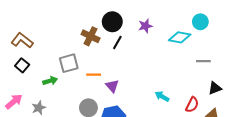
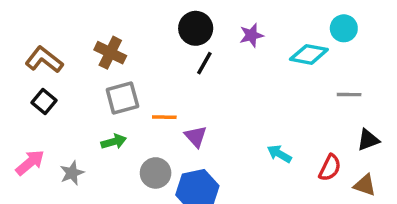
brown cross: (91, 36) -> (110, 53), moved
green arrow: (50, 81) -> (114, 142), moved

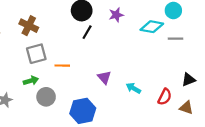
gray line: (349, 95) -> (176, 39), moved
purple triangle: (196, 136) -> (104, 77), moved
gray circle: (156, 173) -> (46, 97), moved

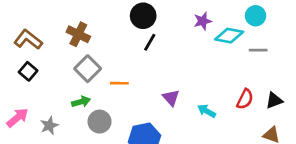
purple star: (116, 15) -> (203, 21), moved
gray square: (36, 54) -> (88, 69), turned -30
red semicircle: (165, 97) -> (245, 99), moved

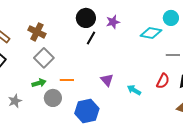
purple star: (203, 21) -> (113, 22), moved
gray line: (258, 50) -> (173, 55), moved
orange line: (119, 83) -> (67, 80), moved

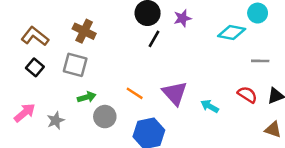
gray square: (44, 58) -> (75, 65), moved, turned -30
orange line: (67, 80) -> (135, 93), moved, turned 32
purple triangle: (107, 80) -> (175, 93), size x1.5
red semicircle: (163, 81) -> (247, 95), turned -84

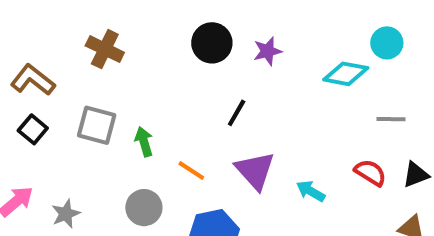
brown cross: (84, 31) -> (105, 49), moved
black line: (154, 39) -> (237, 113), moved
green arrow: (87, 97) -> (144, 142), moved, turned -90

